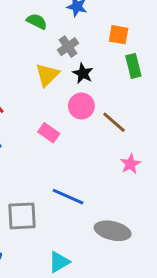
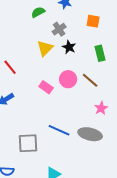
green semicircle: (37, 21) -> (38, 12), turned -56
green rectangle: (133, 66) -> (100, 53), moved
pink circle: (81, 106) -> (68, 79), moved
gray ellipse: (113, 231) -> (90, 134), moved

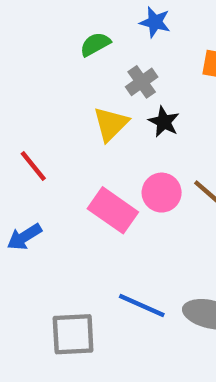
pink rectangle: (46, 87) -> (113, 210), size x1.5

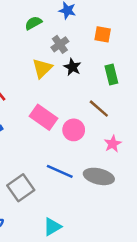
pink circle: (162, 193) -> (74, 130), moved
gray square: (73, 334) -> (21, 188), turned -32

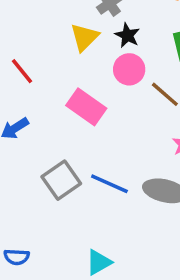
pink circle: (74, 130) -> (129, 69), moved
gray square: (21, 188) -> (61, 180), moved

